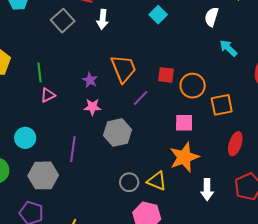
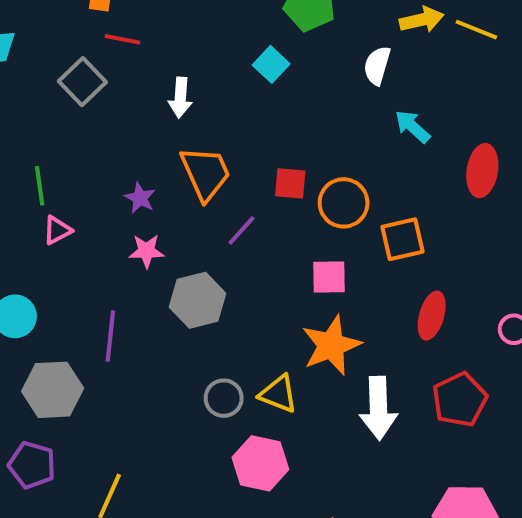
white arrow: (103, 19) -> (180, 98), moved
white arrow: (207, 190) -> (378, 408), size x1.4

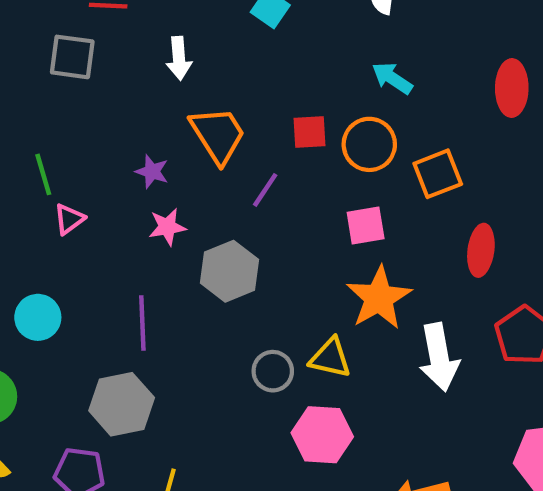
gray square: (82, 82) -> (72, 57), turned -30
cyan arrow: (412, 127) -> (392, 78), moved
gray hexagon: (53, 390) -> (122, 404), moved

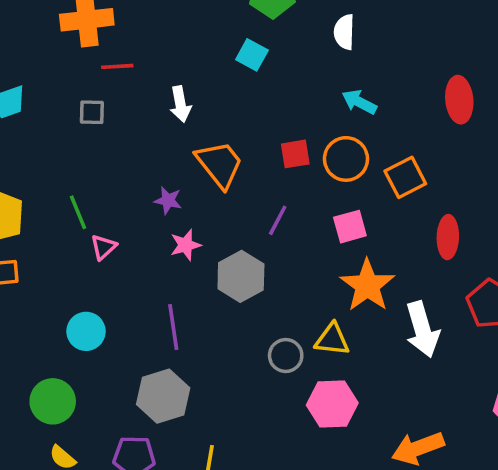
gray square: (72, 57) -> (92, 112), size x0.7
purple line: (265, 190) -> (278, 220), moved

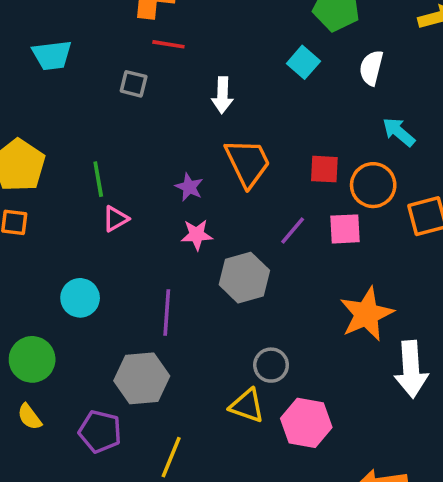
white semicircle: (344, 32) -> (371, 68), moved
pink square: (350, 227) -> (345, 229), moved
yellow triangle: (332, 340) -> (247, 406), moved

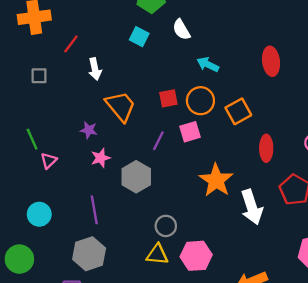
red line: (168, 44) -> (71, 44), moved, turned -48
white semicircle: (371, 68) -> (181, 30), turned -30

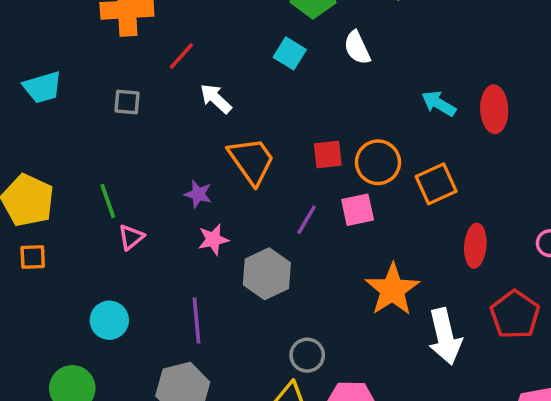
cyan arrow: (208, 64) -> (439, 104), moved
white arrow: (95, 69) -> (216, 99), turned 140

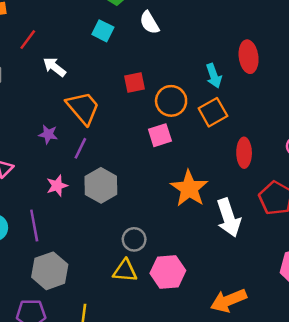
cyan arrow: (439, 104) -> (214, 76), moved, turned -135
red square: (328, 155) -> (134, 83), moved
purple line: (306, 220) -> (80, 148), moved
pink star: (213, 239) -> (57, 186), moved
purple line: (197, 321) -> (34, 225), moved

